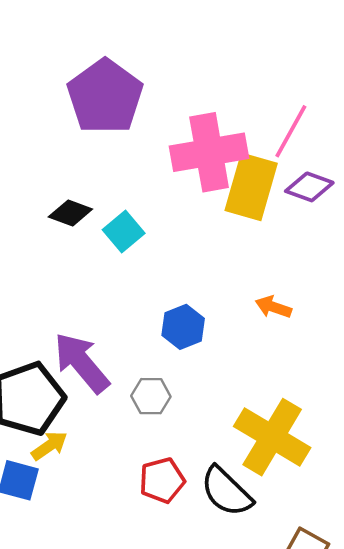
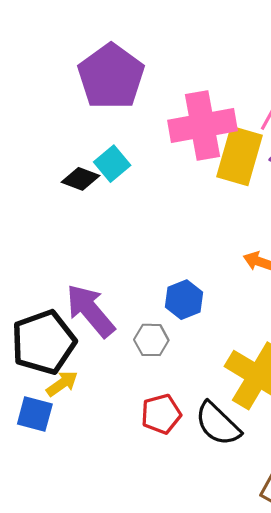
cyan square: (124, 232) -> (112, 164), moved
blue hexagon: (183, 327) -> (184, 300), moved

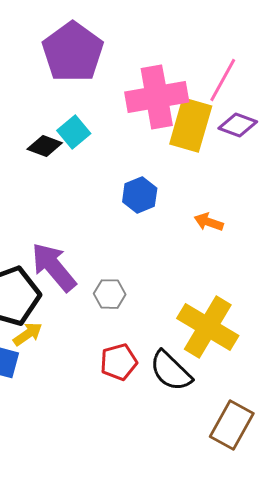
blue hexagon: (184, 300) -> (140, 195), moved

